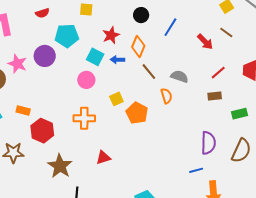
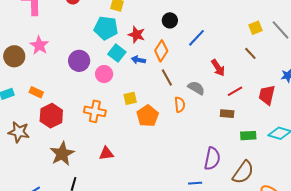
red star: (111, 35) -> (137, 35), turned 30
cyan pentagon: (67, 36) -> (106, 28), moved
red arrow: (205, 42) -> (218, 68), moved
purple circle: (45, 56) -> (79, 61), moved

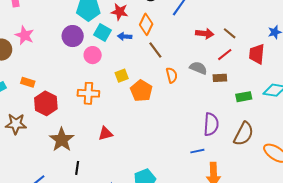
brown line: (250, 53) -> (230, 33), moved
purple circle: (79, 61) -> (73, 36), moved
red arrow: (218, 68) -> (205, 34), turned -42
gray semicircle: (196, 88) -> (198, 68), moved

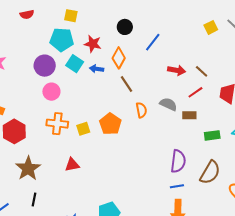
pink circle: (93, 55) -> (51, 92), moved
yellow square: (122, 76) -> (83, 129), moved
blue line: (197, 151) -> (177, 186), moved
black line: (77, 168) -> (34, 199), moved

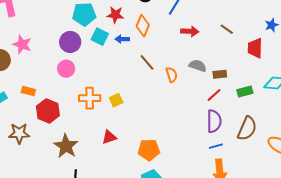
red arrow: (177, 70) -> (190, 31), moved
brown line: (127, 84) -> (147, 62), moved
pink circle: (51, 92) -> (66, 69), moved
red line: (195, 92) -> (214, 95), moved
orange pentagon: (110, 124) -> (149, 150), moved, turned -30

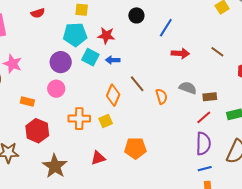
orange diamond: (143, 26) -> (113, 95), moved
orange rectangle: (28, 91) -> (27, 102), moved
orange pentagon: (149, 150) -> (135, 148), moved

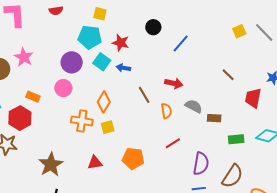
red arrow: (180, 53) -> (174, 83), moved
orange diamond: (113, 95) -> (104, 102), moved
red line: (204, 117) -> (173, 143), moved
red hexagon: (37, 131) -> (20, 118), moved

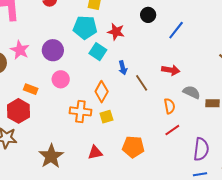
purple circle: (72, 62) -> (53, 50), moved
blue arrow: (123, 68) -> (123, 68), moved, turned -112
orange semicircle: (166, 111) -> (169, 106), moved

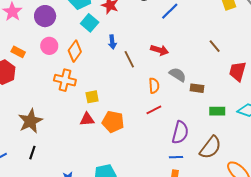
orange diamond: (102, 92) -> (75, 51), moved
yellow square: (106, 117) -> (92, 97), moved
red triangle: (95, 153) -> (87, 119), moved

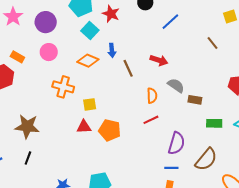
brown line: (215, 46) -> (212, 43), moved
orange diamond: (75, 51) -> (88, 61), moved, turned 75
brown star: (30, 121) -> (27, 126), turned 30

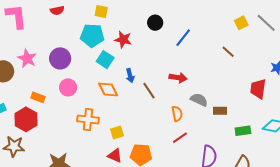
orange diamond: (88, 61) -> (108, 90), turned 50
red triangle: (84, 127) -> (115, 156), turned 35

